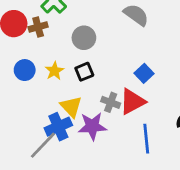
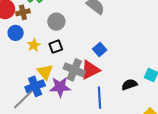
blue circle: (25, 70) -> (16, 33), moved
gray cross: (111, 102) -> (74, 70), size x1.5

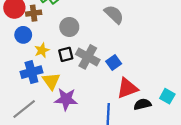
gray cross: (74, 70) -> (88, 57), moved
red triangle: (90, 70) -> (127, 88), moved
blue cross: (35, 86) -> (31, 72), moved

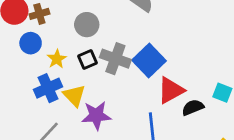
blue square: (114, 62) -> (149, 61), size x1.6

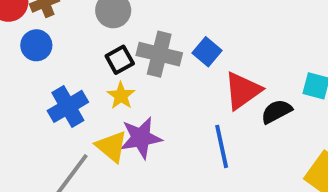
yellow star: (57, 59) -> (121, 96), moved
blue square: (149, 61) -> (207, 52), size x0.6
yellow triangle: (74, 96) -> (112, 146), moved

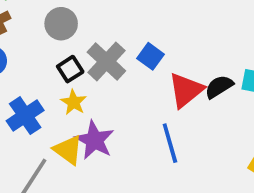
gray cross: (159, 54) -> (106, 61), turned 33
black semicircle: (276, 111) -> (219, 87), moved
purple star: (141, 138) -> (95, 140), turned -30

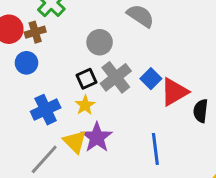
gray circle: (61, 24) -> (100, 42), moved
black semicircle: (219, 87) -> (201, 111), turned -60
red triangle: (186, 90) -> (174, 92), moved

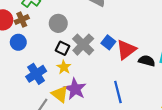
gray circle: (100, 42) -> (58, 23), moved
black square: (86, 79) -> (62, 48), turned -32
black semicircle: (201, 111) -> (147, 61), turned 105

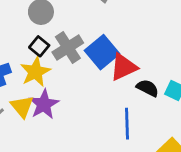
blue square: (108, 42) -> (102, 52), size x1.6
yellow star: (64, 67) -> (35, 72), size x1.5
blue line: (118, 92) -> (127, 124), moved

